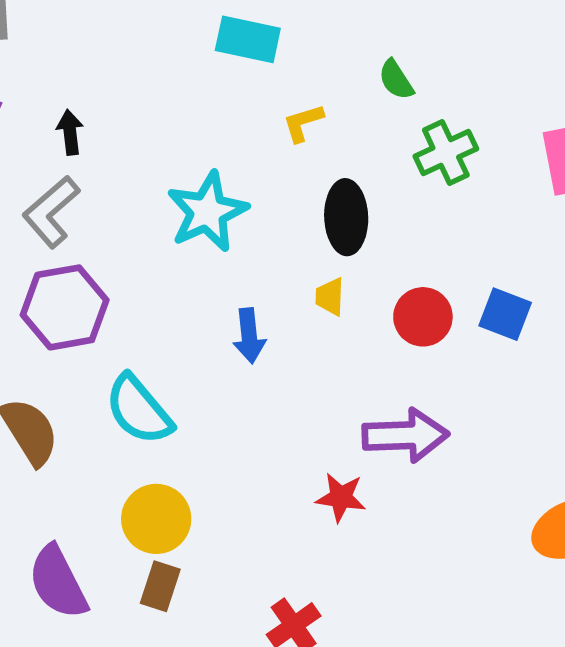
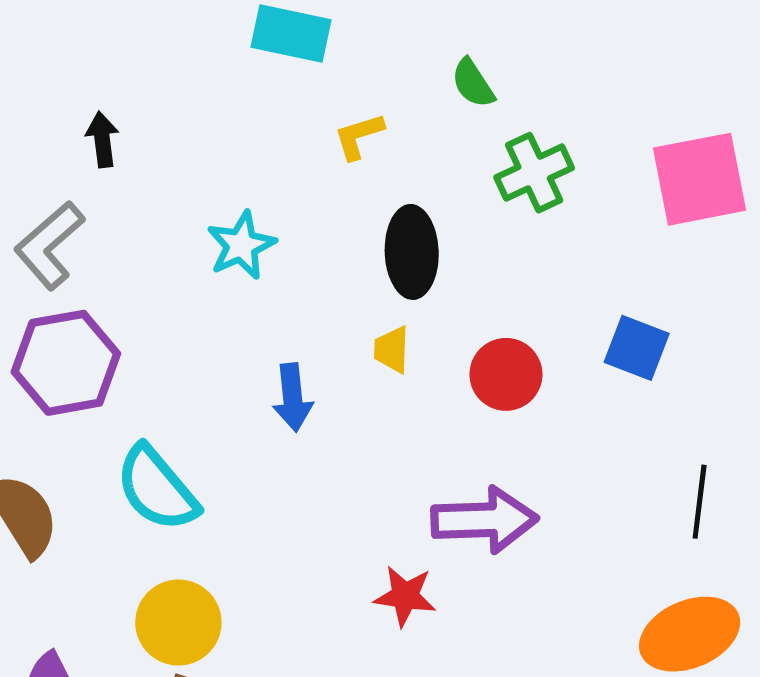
black arrow: (70, 132) -> (102, 139), moved
cyan star: (207, 212) -> (241, 245), size x0.7
blue square: (505, 314) -> (637, 348), moved

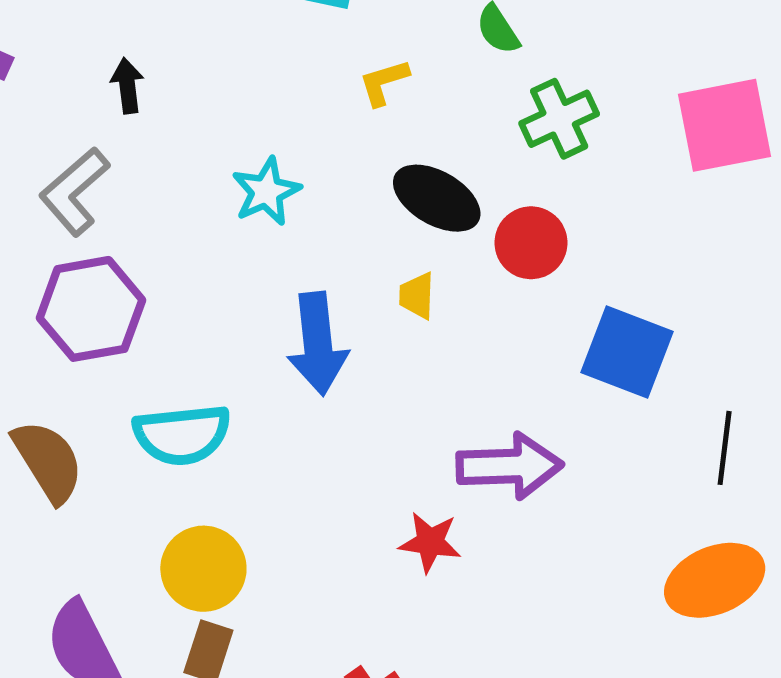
black ellipse: (412, 252) -> (437, 198), turned -58
blue square: (637, 348) -> (627, 352), moved, size x1.4
red circle: (506, 374) -> (531, 243), moved
blue arrow: (293, 398) -> (318, 344), size x1.5
cyan semicircle: (157, 489) -> (182, 435), turned -56

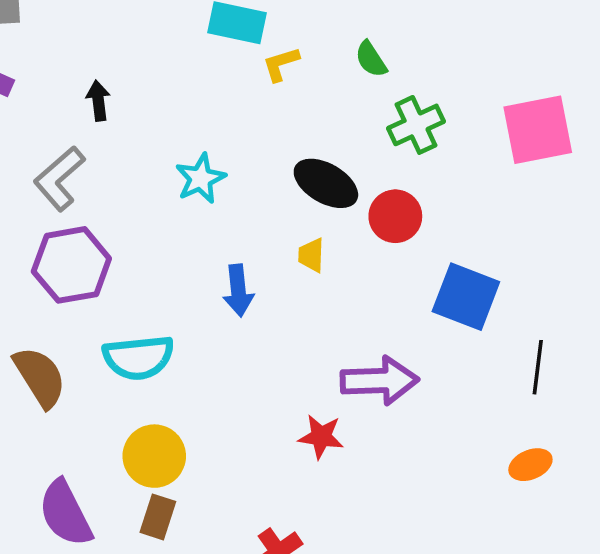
yellow L-shape: (384, 82) -> (281, 64), moved
blue arrow: (318, 344) -> (238, 291), size x0.7
orange ellipse: (715, 580) -> (530, 465), size x0.6

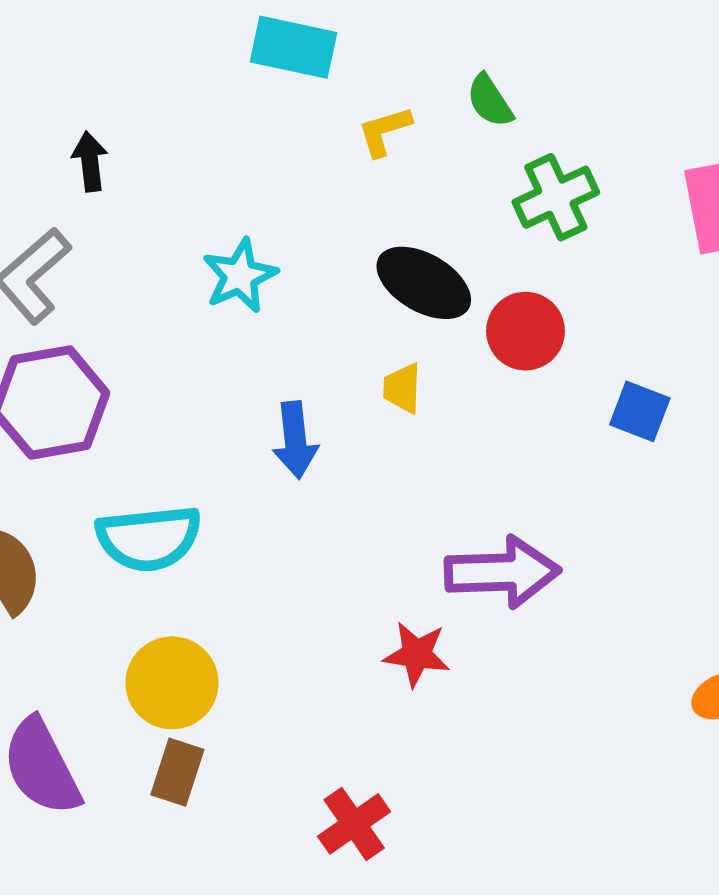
yellow L-shape: (281, 64) -> (384, 131), moved
blue square: (466, 297) -> (640, 411), moved, size x0.6

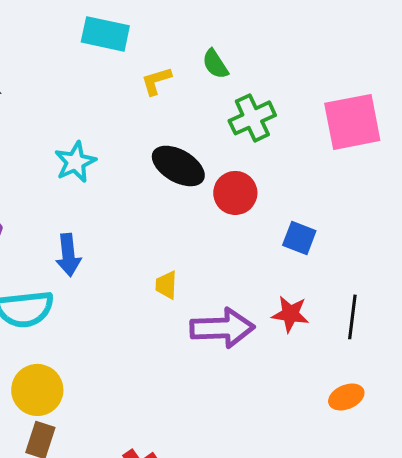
yellow trapezoid: (402, 388) -> (166, 285), moved
blue arrow: (295, 440) -> (68, 255), moved
red star: (417, 654) -> (290, 314), moved

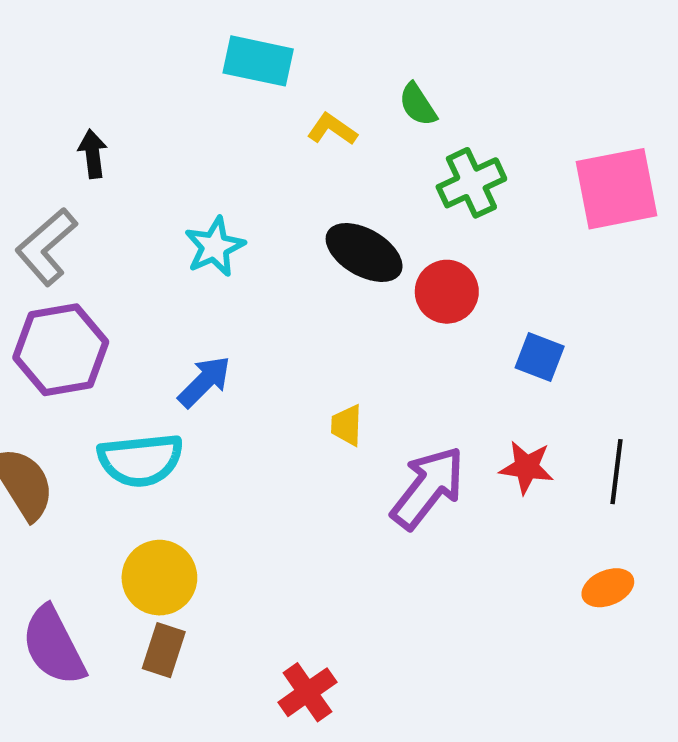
yellow L-shape: (156, 81) -> (332, 129), turned 52
blue arrow: (68, 255) -> (204, 382), turned -129
purple arrow: (222, 328) -> (428, 488), turned -50

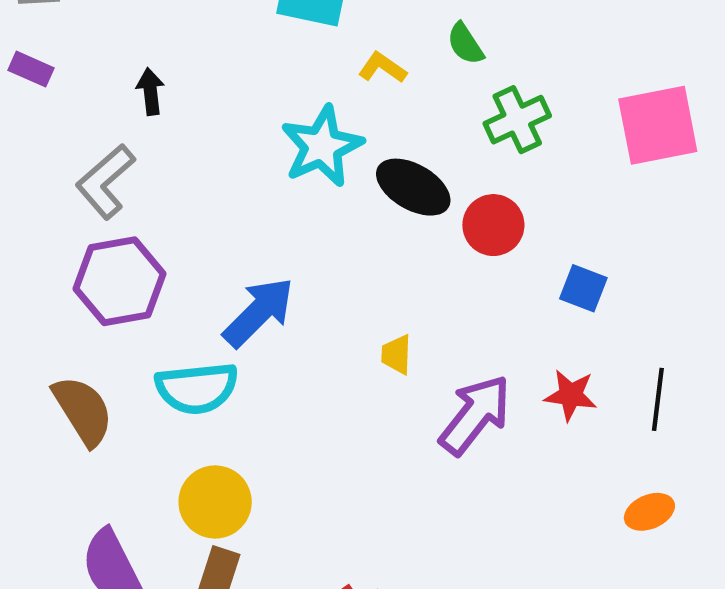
cyan star: (215, 247) -> (322, 146), moved, size x1.4
blue arrow: (204, 382) -> (259, 312), size x1.4

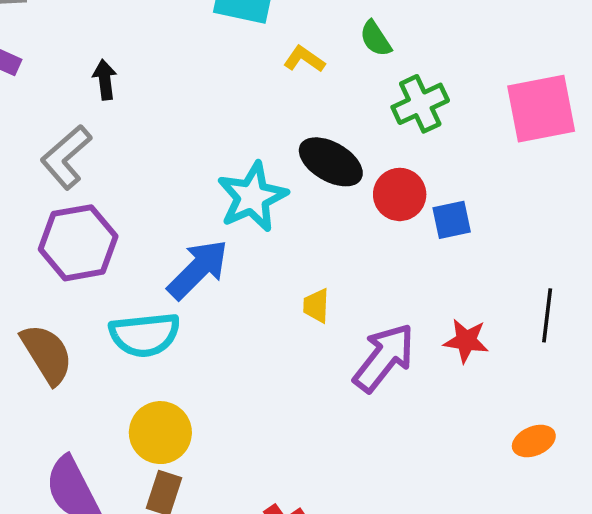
cyan star: (322, 146) -> (252, 197), moved
blue square: (583, 288) -> (452, 220), moved, turned -33
black line: (658, 399) -> (547, 315), moved

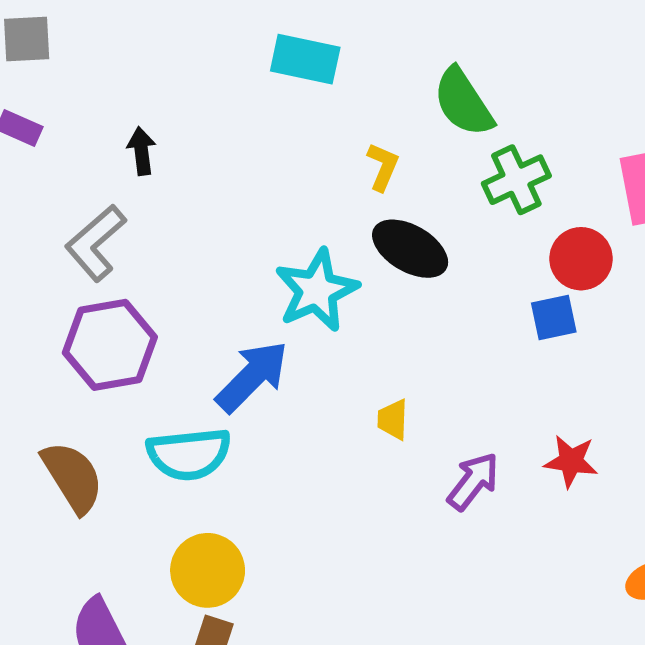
green semicircle: (376, 39) -> (463, 102), size x1.6
yellow L-shape: (304, 59) -> (383, 167), moved, turned 78
red circle: (400, 194) -> (581, 259), moved
purple arrow: (384, 358) -> (473, 481), size x0.7

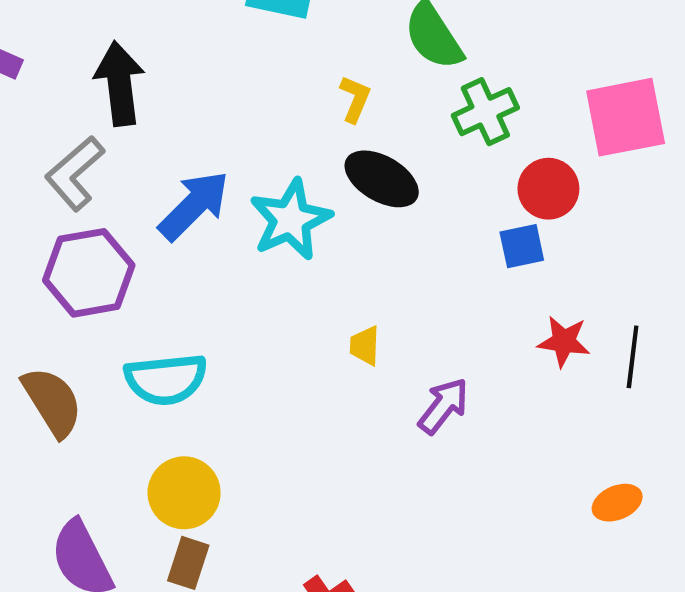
black arrow: (141, 151) -> (120, 84), size x1.8
blue arrow: (252, 376) -> (194, 206), moved
red star: (571, 461) -> (564, 341), moved

